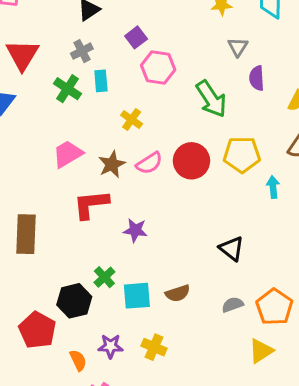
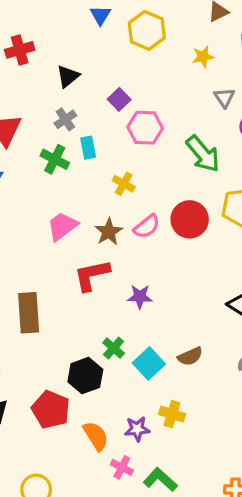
cyan square: (137, 296) -> (149, 363), turned -32
purple star: (111, 346) -> (137, 429), moved
orange semicircle: (78, 360) -> (96, 436), size x1.4

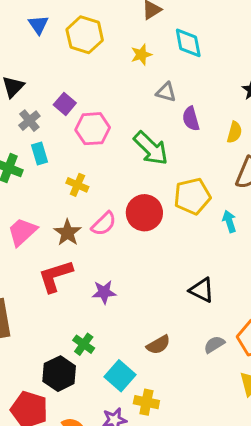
gray triangle: (224, 98) -> (166, 92), turned -35
gray cross: (65, 119) -> (29, 121), moved
cyan square: (149, 363) -> (120, 376), moved

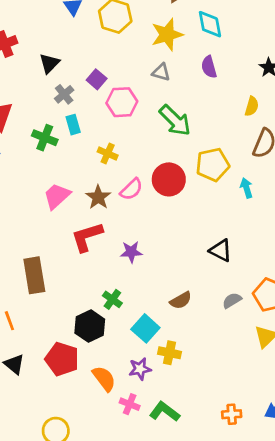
yellow star: (141, 55) -> (167, 35), size x1.6
gray triangle: (166, 92) -> (161, 72), moved
purple semicircle: (191, 119) -> (209, 67), moved

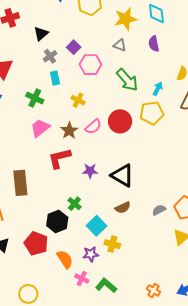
green cross: (45, 138) -> (35, 98), moved
cyan arrow: (246, 188) -> (158, 89), moved, turned 40
black triangle: (221, 250) -> (122, 175), moved, size x1.4
orange cross: (232, 414) -> (153, 290), turned 32

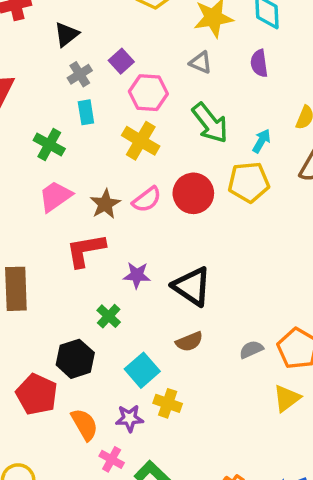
yellow cross: (78, 100) -> (141, 141), moved, size x1.5
green cross: (74, 204) -> (109, 316), moved

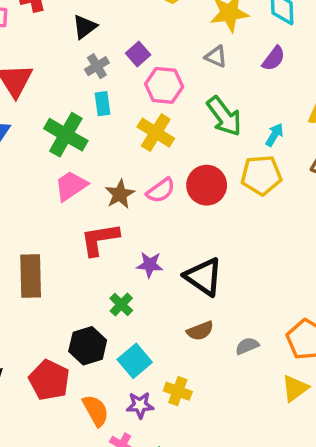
purple semicircle: (259, 63) -> (274, 58), turned -136
green cross: (49, 145) -> (66, 135), size x1.4
gray semicircle: (251, 349) -> (247, 346), moved
cyan square: (142, 370) -> (135, 361), moved

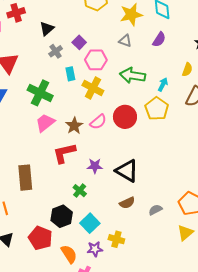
cyan rectangle: (102, 104) -> (70, 74), moved
green arrow: (224, 116) -> (132, 76), turned 140
yellow pentagon: (261, 175) -> (157, 109), turned -30

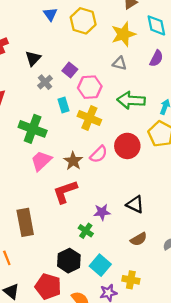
purple star: (95, 166) -> (102, 212), moved
black triangle: (127, 171) -> (135, 204), size x0.7

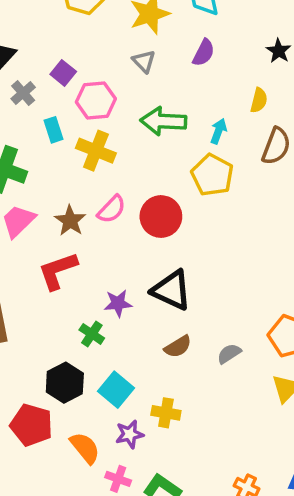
gray triangle: (120, 63) -> (144, 61), turned 32
red circle: (127, 146) -> (161, 217), moved
black triangle: (135, 204) -> (172, 290), size x1.4

